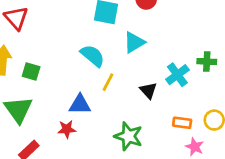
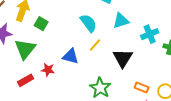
cyan cross: (177, 75) -> (150, 34), moved
black triangle: (148, 91) -> (123, 58), size x1.5
red star: (67, 129) -> (48, 70), moved

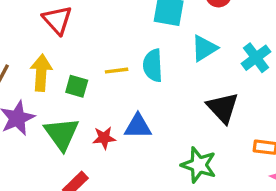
cyan semicircle: (88, 23) -> (153, 65), turned -132
yellow line: (95, 45) -> (117, 71), moved, turned 56
red star: (48, 70) -> (104, 138), moved

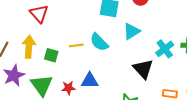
cyan cross: (256, 58) -> (165, 49), moved
cyan semicircle: (153, 65) -> (99, 42), turned -42

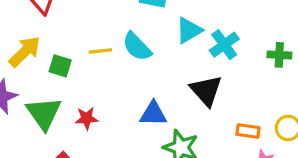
yellow arrow: (29, 47) -> (25, 52), turned 40
cyan cross: (165, 49) -> (224, 45), moved
blue triangle: (90, 81) -> (153, 114), moved

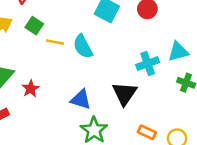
cyan triangle: (189, 30) -> (178, 52), moved
green square: (60, 66) -> (34, 26), moved
red star: (87, 118) -> (31, 89), turned 30

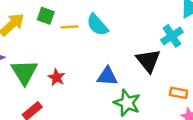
cyan cross: (148, 63) -> (172, 36), moved

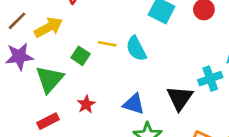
green square: (46, 16) -> (81, 56), moved
red star: (57, 77) -> (86, 104), moved

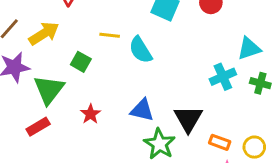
yellow line: (107, 44) -> (110, 35), moved
black triangle: (180, 98) -> (188, 119), moved
red rectangle: (48, 121) -> (38, 127), moved

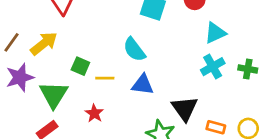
yellow line: (110, 35) -> (105, 78), moved
cyan triangle: (249, 48) -> (215, 33), moved
blue triangle: (142, 110) -> (143, 85), moved

